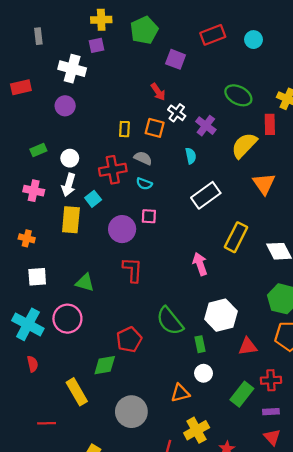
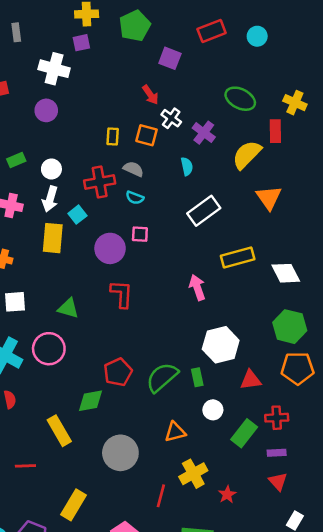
yellow rectangle: (236, 237) -> (238, 258), turned 48
green semicircle: (170, 321) -> (162, 377), moved, turned 88
white circle: (203, 373) -> (213, 410), moved

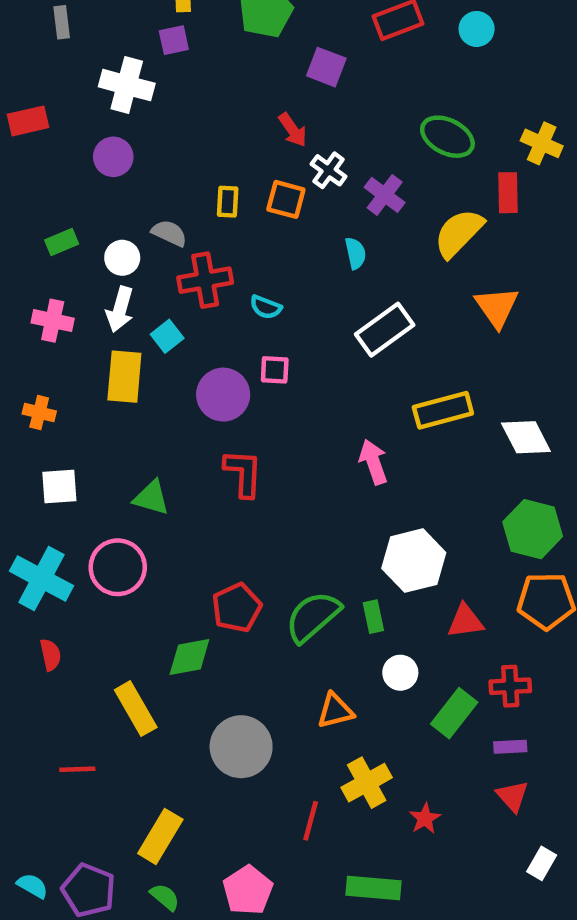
gray semicircle: (133, 169) -> (169, 233), moved

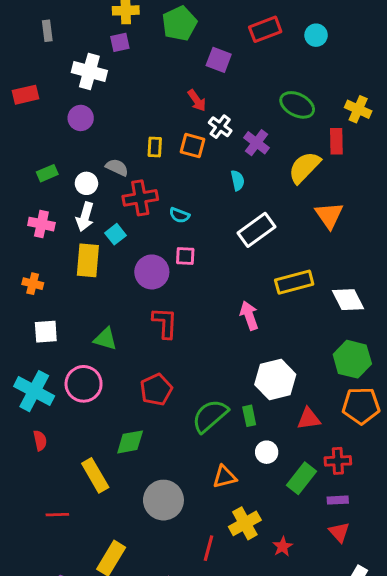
red pentagon: (237, 608) -> (156, 390), moved

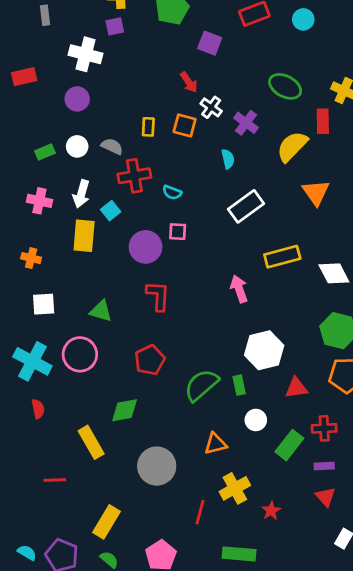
white circle: (86, 183) -> (77, 146), moved

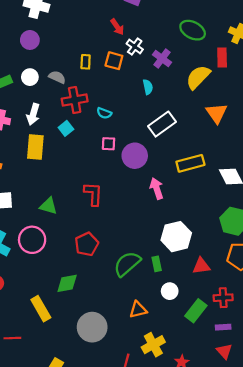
cyan square: (111, 211) -> (66, 128), moved
purple circle: (146, 247) -> (135, 156), moved

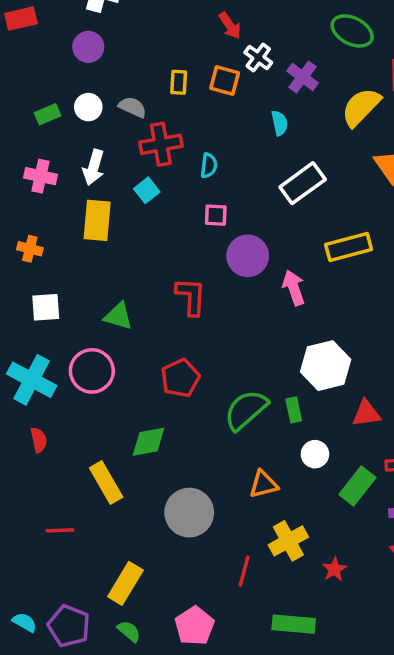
cyan semicircle: (104, 113) -> (209, 166), turned -104
purple circle: (135, 156) -> (248, 256), moved

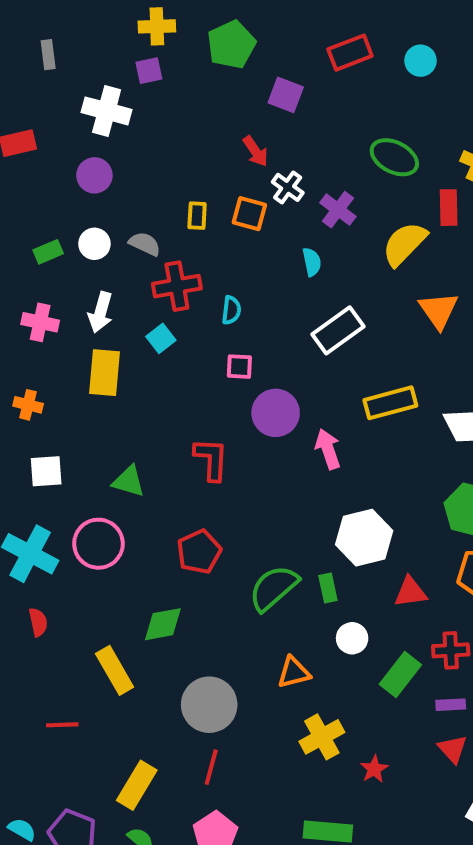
red line: (244, 571) -> (211, 767), moved

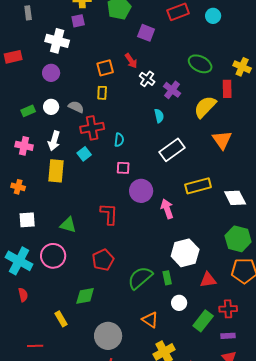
orange square: (249, 214) -> (105, 68), moved, turned -30
yellow rectangle: (115, 670) -> (61, 319), size x0.7
orange triangle: (294, 672) -> (150, 320), turned 48

